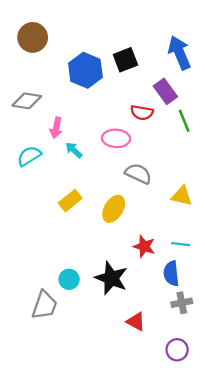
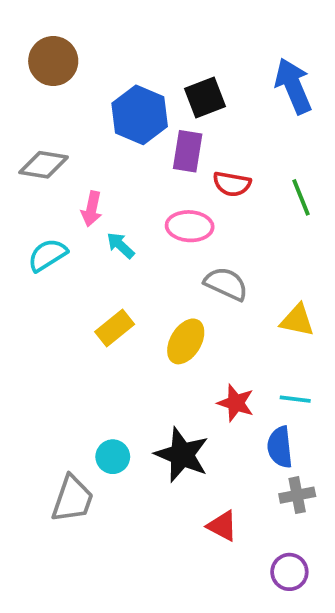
purple rectangle: (165, 91) -> (188, 151), moved, turned 45

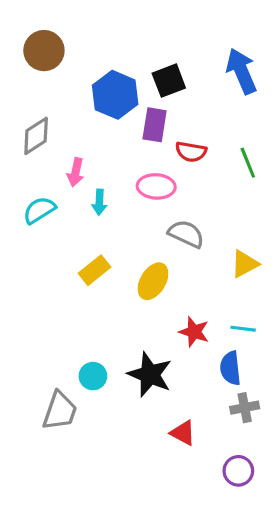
gray diamond: (44, 165) -> (36, 136), turned -42
cyan arrow: (120, 245) -> (99, 202), turned -130
yellow triangle: (297, 320) -> (245, 264), turned -40

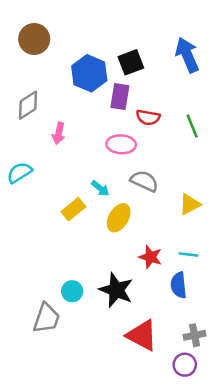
cyan arrow: (99, 202) -> (100, 188), moved, turned -54
cyan semicircle: (39, 210) -> (19, 172), moved
gray cross: (245, 408) -> (195, 335), moved
red triangle: (183, 433) -> (142, 335), size x1.6

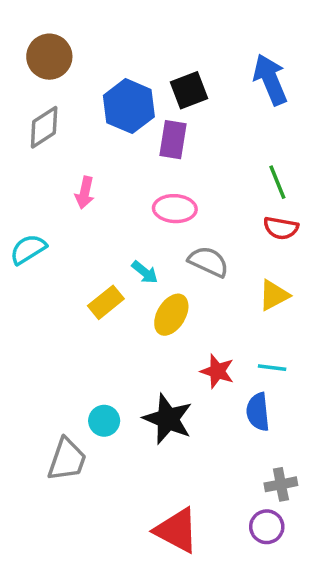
gray diamond: (28, 105) -> (44, 127), moved
red semicircle: (148, 117) -> (281, 228), moved
red triangle: (142, 335) -> (177, 530), moved

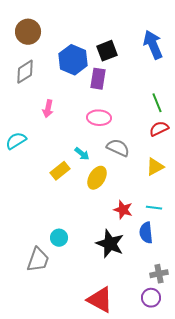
red semicircle: (281, 228) -> (159, 129), turned 144
black star: (168, 419) -> (110, 244), moved

